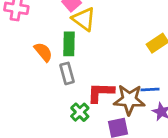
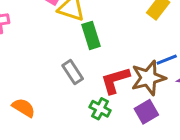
green rectangle: (69, 44) -> (91, 35), moved
orange semicircle: (43, 52) -> (24, 108), moved

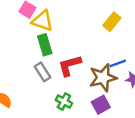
green rectangle: (91, 35) -> (45, 45), moved
red L-shape: (115, 80) -> (70, 65), moved

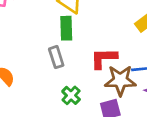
red L-shape: (70, 65) -> (104, 58), moved

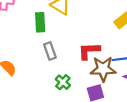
green rectangle: (66, 28) -> (40, 22), moved

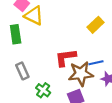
gray rectangle: (50, 51) -> (22, 71), moved

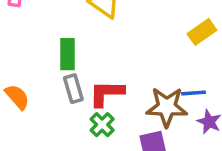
green rectangle: (16, 34) -> (68, 54), moved
red L-shape: (66, 58) -> (106, 93), moved

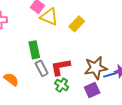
yellow rectangle: (202, 32) -> (77, 24), moved
blue line: (194, 93) -> (110, 75), moved

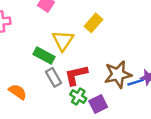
yellow triangle: (49, 17) -> (63, 40), moved, turned 42
green rectangle: (34, 50) -> (44, 56), turned -48
purple square: (92, 90) -> (98, 104), moved

